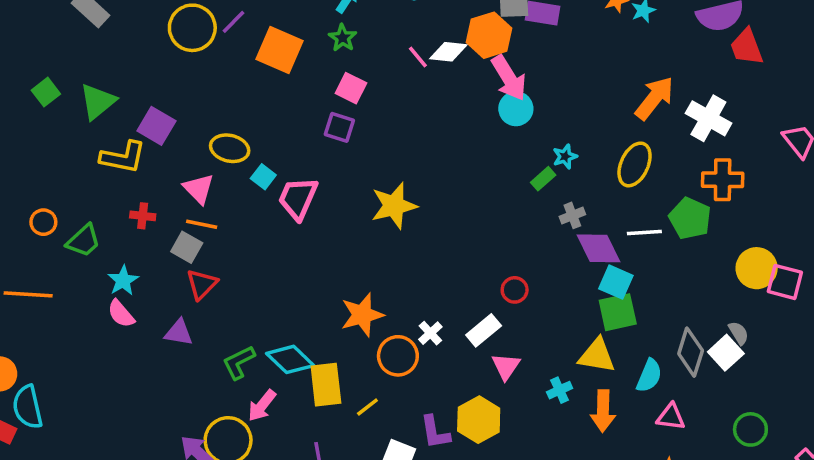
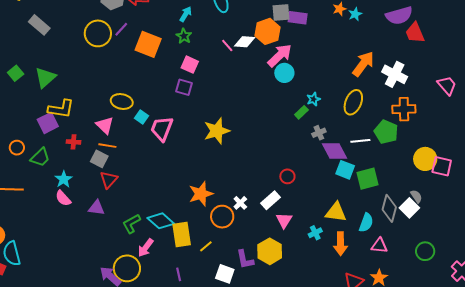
pink arrow: (509, 78) -> (280, 55), turned -100
purple square: (156, 126) -> (48, 123), moved, turned 35
green square: (618, 312) -> (368, 179), moved

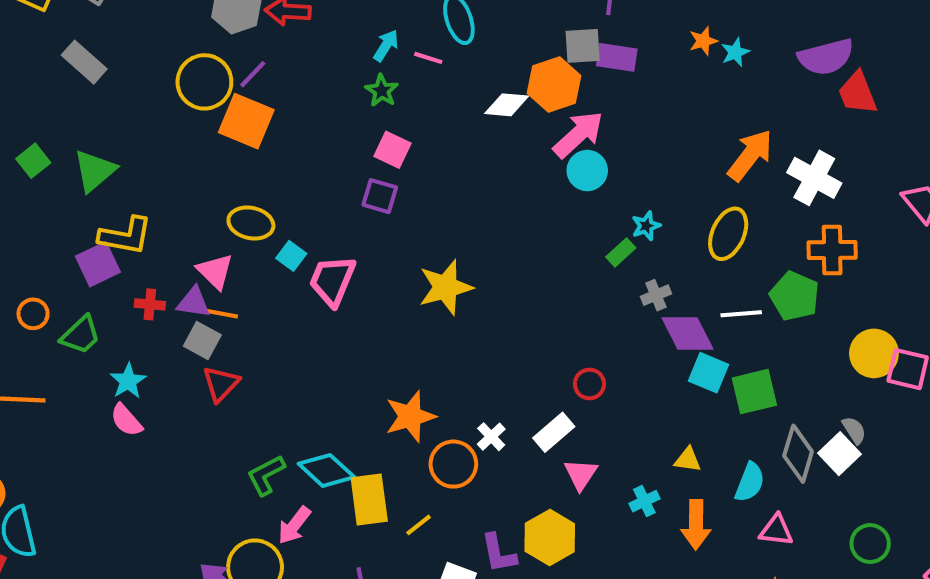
orange square: (148, 44) -> (246, 121), moved
pink line: (227, 45) -> (428, 58), moved, turned -32
purple triangle: (96, 208) -> (194, 302), moved
yellow triangle: (336, 212) -> (688, 460), size x0.6

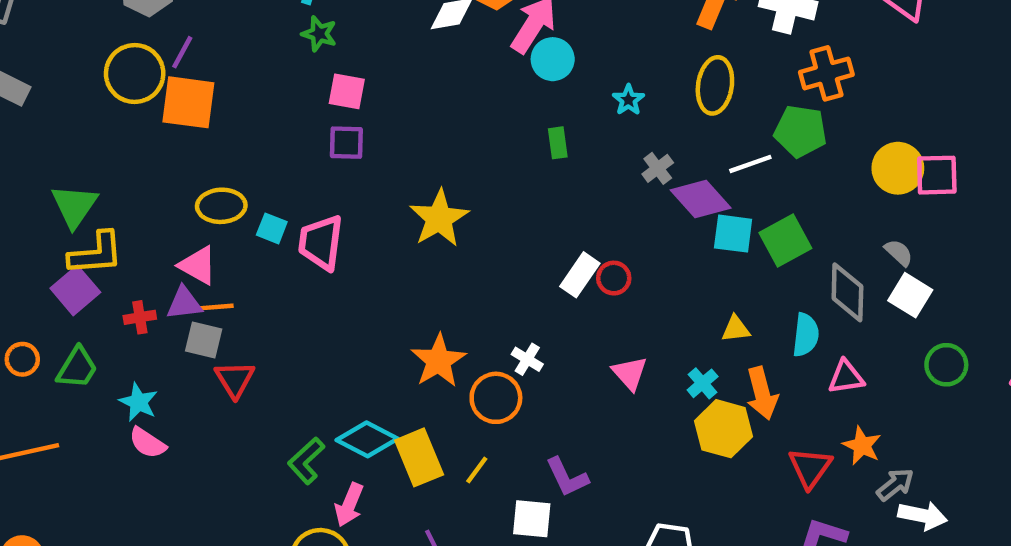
green triangle: (94, 171) -> (74, 206), moved
green rectangle: (621, 252) -> (558, 143), moved, turned -40
white rectangle: (554, 432) -> (580, 275), moved
white square: (839, 454) -> (910, 295), moved
yellow hexagon: (550, 538) -> (723, 429), moved

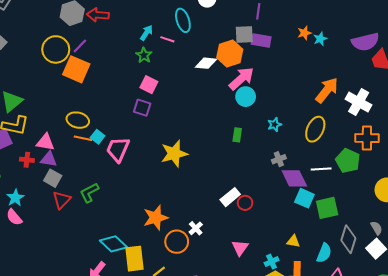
pink triangle: (198, 265) -> (45, 142), moved, turned -36
orange line: (214, 307) -> (83, 138), moved
green L-shape: (306, 461) -> (89, 193), moved

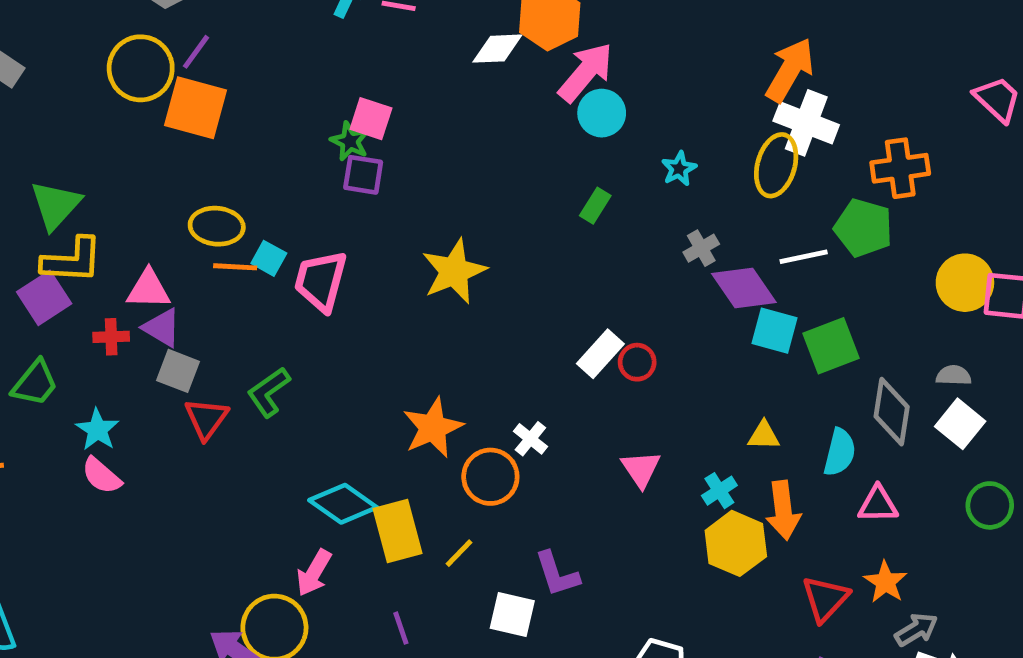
green star: (144, 55) -> (350, 141), moved
white cross: (359, 102) -> (806, 123), moved
green rectangle: (237, 135) -> (595, 206), turned 32
purple triangle: (49, 159) -> (162, 328), turned 30
gray semicircle: (376, 228) -> (954, 375), turned -48

